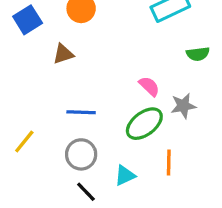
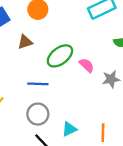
green ellipse: (144, 124) -> (60, 56), moved
orange line: (169, 163) -> (103, 133), moved

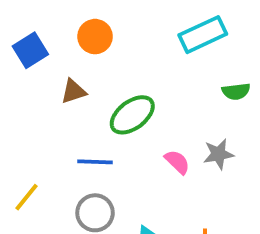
pink semicircle: (87, 65) -> (177, 162), moved

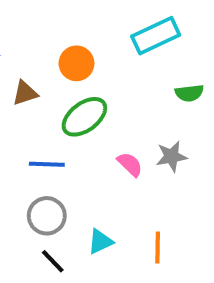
orange circle: (95, 37) -> (76, 63), moved

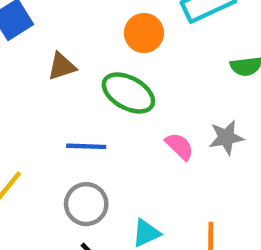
orange circle: (76, 63) -> (144, 33), moved
green ellipse: (84, 117) -> (128, 93), turned 66

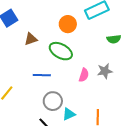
pink semicircle: (179, 146) -> (84, 75), turned 64
gray circle: (86, 204) -> (53, 101), moved

